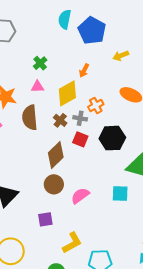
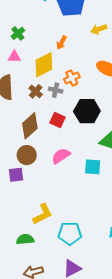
red square: (80, 139) -> (58, 120), moved
pink semicircle: (80, 196) -> (61, 156), moved
purple square: (45, 219) -> (16, 175), moved

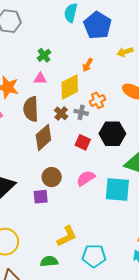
brown diamond: (30, 126) -> (43, 137), moved
cyan square: (93, 167) -> (117, 190), size x1.5

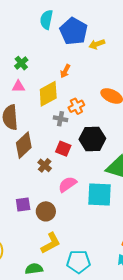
yellow arrow: (125, 52) -> (97, 44), moved
brown cross: (61, 113) -> (45, 165), moved
brown circle: (52, 177) -> (46, 211), moved

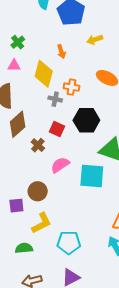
yellow arrow: (97, 44) -> (95, 40), moved
orange arrow: (65, 71) -> (61, 52), turned -48
yellow diamond: (48, 94) -> (44, 74), turned -48
orange cross: (76, 106) -> (71, 87), turned 35
purple square: (23, 204) -> (16, 206), moved

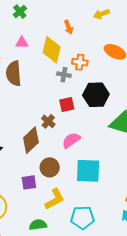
green cross: (18, 42) -> (20, 12), moved
brown diamond: (18, 124) -> (31, 140), moved
red square: (57, 129) -> (67, 105), turned -35
cyan square: (92, 176) -> (88, 171), moved

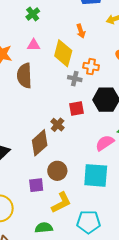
pink semicircle: (71, 140) -> (105, 143), moved

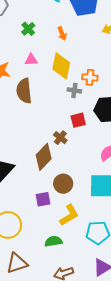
orange arrow: (81, 31) -> (62, 34), moved

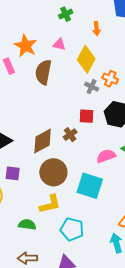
brown cross: (60, 138) -> (70, 135), moved
brown circle: (63, 184) -> (53, 172), size x1.4
purple square: (43, 199) -> (13, 173), moved

